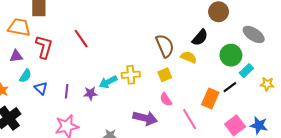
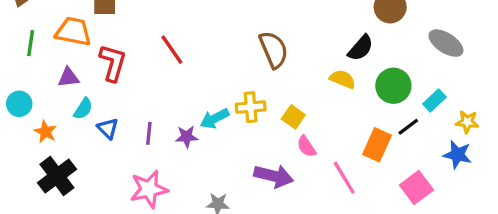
brown semicircle: (165, 46) -> (274, 50), moved
green circle: (231, 55) -> (393, 86), moved
yellow square: (165, 75) -> (293, 117), moved, turned -32
blue star: (259, 125) -> (457, 155), moved

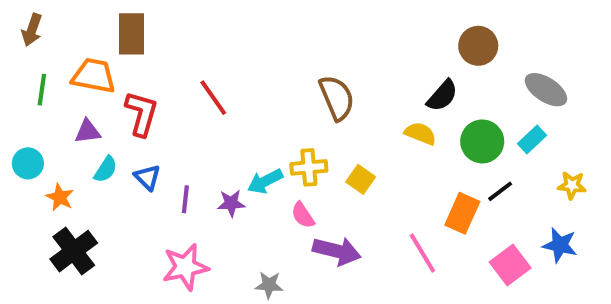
cyan rectangle: (434, 101) -> (532, 139), moved
blue triangle: (108, 128) -> (147, 177), moved
pink semicircle: (306, 146) -> (303, 215), moved
blue star: (457, 155) -> (560, 245), moved

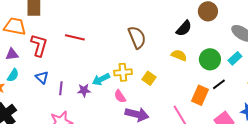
black semicircle: (442, 96) -> (184, 28), moved
red line: (213, 98) -> (75, 37), turned -42
cyan semicircle: (106, 169) -> (13, 75), moved

